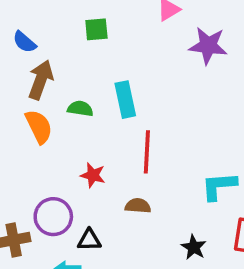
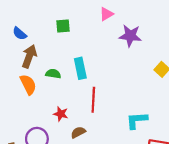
brown semicircle: (138, 206) -> (78, 132), moved, turned -32

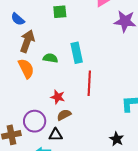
brown semicircle: (78, 132) -> (64, 115), moved

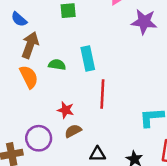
black triangle: (56, 135) -> (98, 154), moved

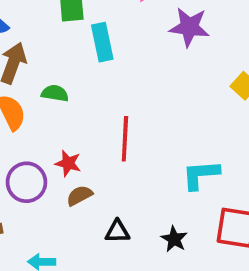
cyan rectangle: (88, 59) -> (102, 42), moved
purple circle: (39, 138) -> (26, 182), moved

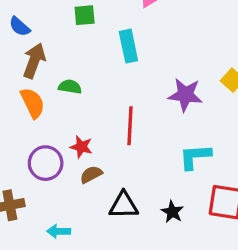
purple star: (189, 27) -> (185, 95), moved
cyan rectangle: (102, 42) -> (128, 46), moved
black triangle: (117, 231) -> (124, 205), size x1.4

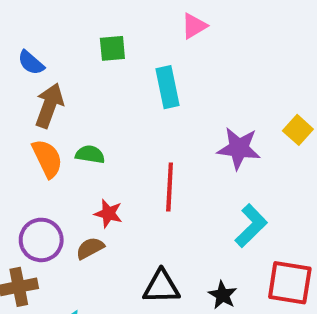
green semicircle: (70, 87) -> (90, 154), moved
cyan L-shape: (195, 157) -> (251, 226), turned 140
purple circle: (46, 163) -> (41, 240), moved
brown semicircle: (91, 174) -> (90, 248), moved

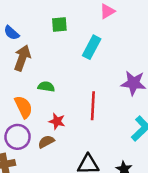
cyan rectangle: (168, 87) -> (92, 47), turned 40
orange semicircle: (47, 158) -> (23, 107), moved

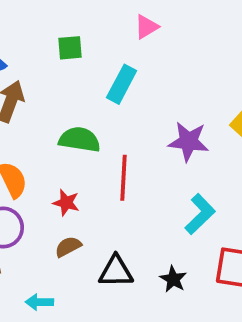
green semicircle: (46, 87) -> (80, 140), moved, size x1.5
brown semicircle: (46, 142) -> (68, 247), moved

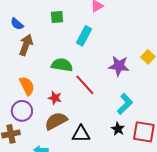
red line: (124, 178) -> (85, 85), turned -45
brown semicircle: (68, 247) -> (56, 121), size x1.6
black star: (173, 279) -> (118, 129), moved

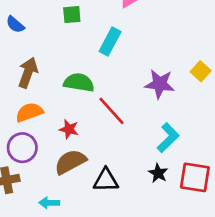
brown arrow: (26, 45) -> (28, 73), moved
orange semicircle: (27, 86) -> (29, 112), turned -84

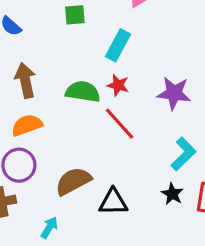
brown arrow: (28, 73) -> (25, 80), turned -32
red star: (69, 129) -> (118, 85), moved
cyan arrow: (49, 203) -> (49, 227), turned 120

